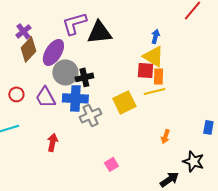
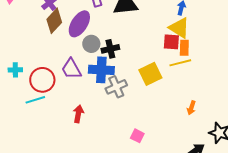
gray circle: (65, 72) -> (91, 44), size x0.7
red circle: (16, 94) -> (42, 80), moved, size x1.6
pink square: (111, 164) -> (137, 136), turned -32

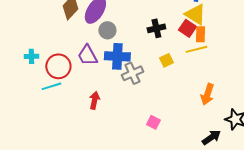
red square: (171, 42) -> (187, 28), turned 30
black cross: (110, 49) -> (156, 28), moved
yellow square: (150, 74) -> (166, 60), size x0.6
orange arrow: (191, 108) -> (207, 94), size x1.5

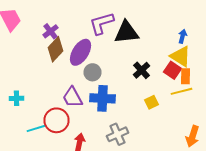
black cross: (156, 28) -> (142, 70), turned -30
red circle: (58, 66) -> (56, 120), moved
gray cross: (132, 73) -> (118, 134), moved

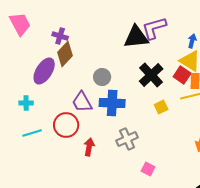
purple L-shape: (102, 23) -> (154, 28), moved
purple cross: (50, 31) -> (60, 36), turned -35
purple ellipse: (80, 52) -> (44, 71), moved
black cross: (142, 70) -> (151, 75), size x1.4
cyan line: (36, 128) -> (32, 133), moved

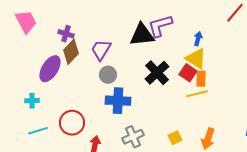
purple trapezoid: (82, 102) -> (101, 50), moved, turned 60
yellow square: (161, 107) -> (175, 138), moved

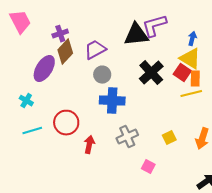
purple cross: (66, 34) -> (60, 34), turned -35
purple trapezoid: (101, 50) -> (95, 50), turned 30
cyan cross: (32, 101) -> (26, 101), turned 32

